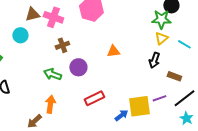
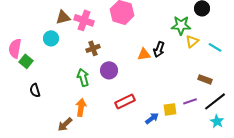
green star: (161, 19) -> (181, 25), moved
black arrow: (154, 60) -> (159, 49), moved
green arrow: (52, 74) -> (83, 77), turned 54
yellow square: (139, 106) -> (170, 109), size x0.6

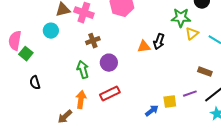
red rectangle: (125, 101) -> (110, 94), moved

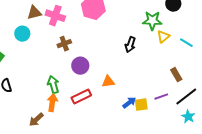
orange triangle: (144, 47) -> (108, 82), moved
green arrow: (83, 70) -> (53, 85), moved
brown rectangle: (205, 72) -> (176, 75), turned 40
blue arrow: (152, 111) -> (129, 103), moved

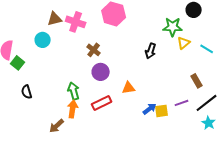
brown cross: (64, 44) -> (94, 50), moved, turned -32

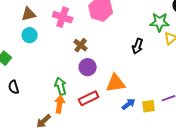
brown triangle: (55, 19) -> (29, 14), moved
orange triangle: (129, 88) -> (116, 83), size x1.5
blue arrow: (150, 109) -> (129, 104), moved

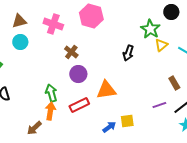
green star: (160, 22) -> (150, 29), turned 30
blue arrow: (129, 104) -> (109, 127), moved
yellow square: (149, 106) -> (127, 121), moved

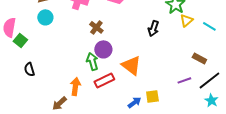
brown rectangle: (174, 83) -> (199, 58), turned -32
orange triangle: (106, 90) -> (131, 65), turned 45
green arrow: (51, 93) -> (92, 61), moved

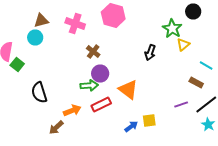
cyan circle: (45, 17) -> (35, 38), moved
cyan line: (209, 26) -> (206, 66), moved
green arrow: (92, 61) -> (89, 86), turned 102
black semicircle: (29, 69) -> (39, 92), moved, size x1.5
orange arrow: (75, 86) -> (72, 110), turned 60

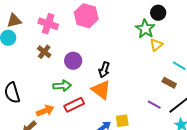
black circle: (193, 12) -> (158, 13), moved
brown cross: (93, 52) -> (44, 52), moved
black arrow: (150, 52) -> (104, 70), moved
purple circle: (100, 74) -> (73, 61), moved
purple line: (181, 104) -> (154, 105), turned 48

